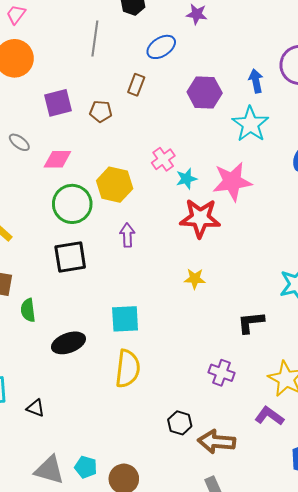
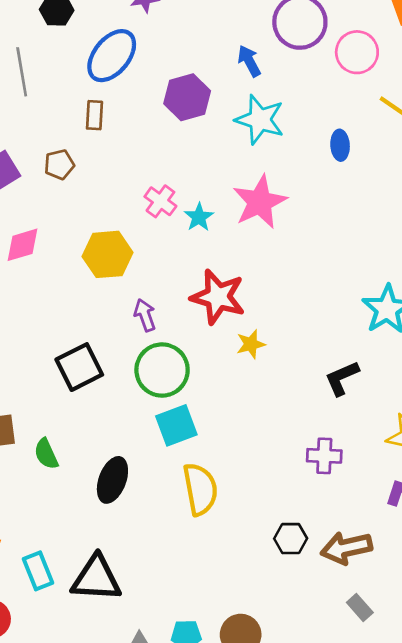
blue ellipse: (161, 47) -> (112, 56), size x1.4
green circle: (72, 204) -> (162, 370), moved
red star: (200, 218) -> (218, 297), moved, turned 30
black ellipse: (68, 343) -> (112, 480), turned -32
black triangle: (36, 408) -> (96, 578), size x2.0

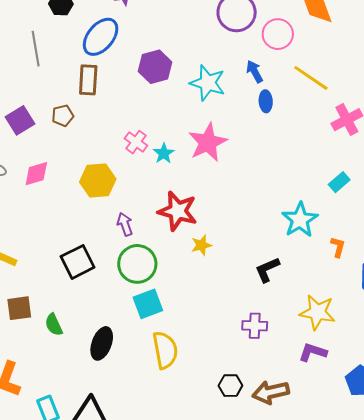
blue arrow: (249, 61) -> (255, 71), moved
brown rectangle: (95, 115) -> (88, 80), size x1.4

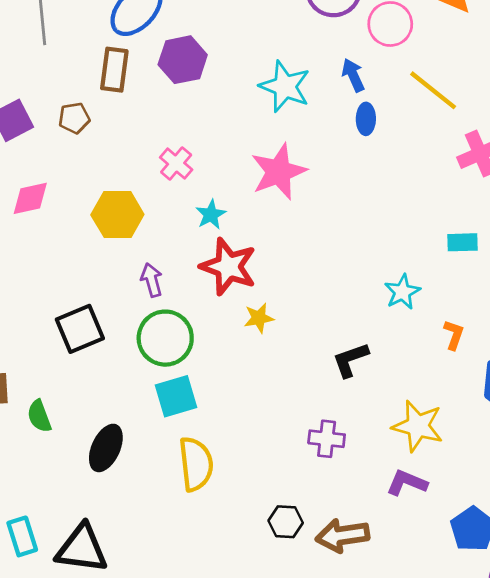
purple hexagon: (155, 67) -> (183, 60), moved
cyan star: (164, 153) -> (211, 215), moved
cyan rectangle: (339, 182) -> (462, 242), turned 35
cyan star: (300, 220) -> (402, 292), size x0.7

